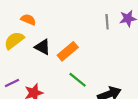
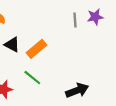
green line: (78, 80) -> (32, 78), moved

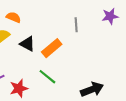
gray line: (75, 20) -> (76, 25), moved

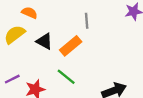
gray line: (76, 25) -> (87, 21), moved

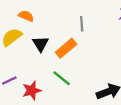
black triangle: (44, 41) -> (41, 44), turned 30

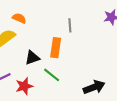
black triangle: (41, 44) -> (32, 58), moved, turned 42
orange rectangle: (66, 48) -> (56, 48), turned -42

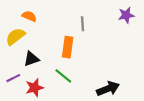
black triangle: (32, 58) -> (31, 59), moved

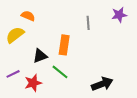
gray line: (82, 24) -> (88, 23), moved
black triangle: (31, 59) -> (40, 56), moved

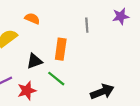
orange semicircle: (28, 16) -> (32, 19), moved

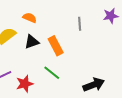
orange rectangle: (61, 49) -> (56, 46), turned -36
black triangle: (34, 61) -> (32, 42), moved

